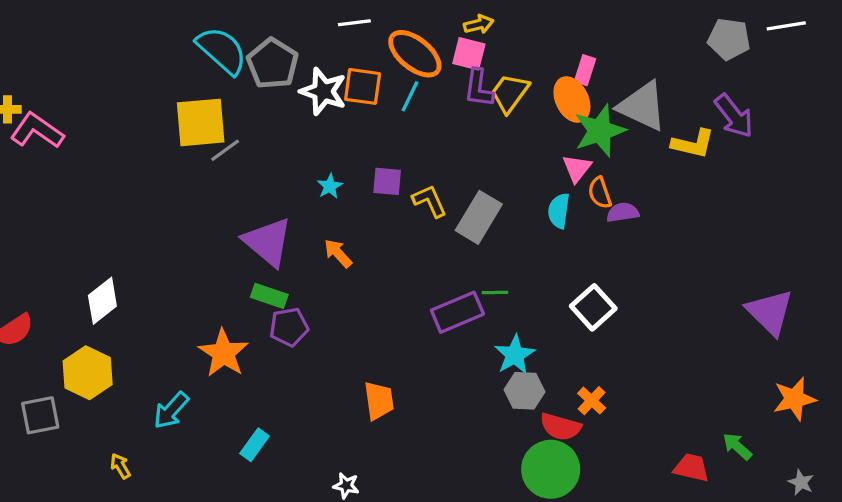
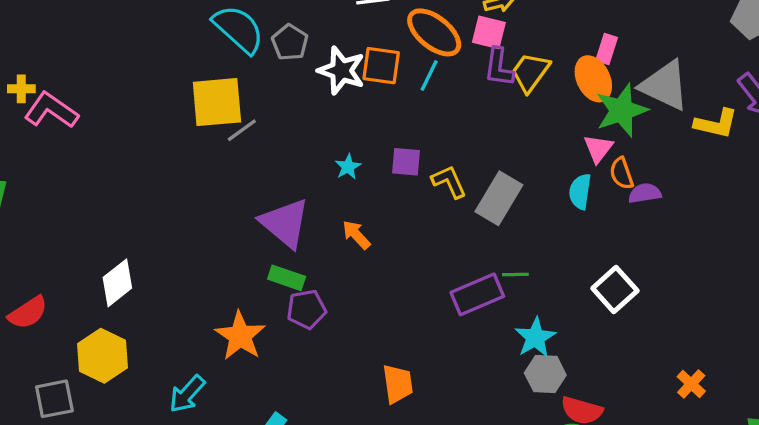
gray pentagon: (273, 64) -> (290, 42), size x0.7
orange cross: (592, 401) -> (691, 384), moved

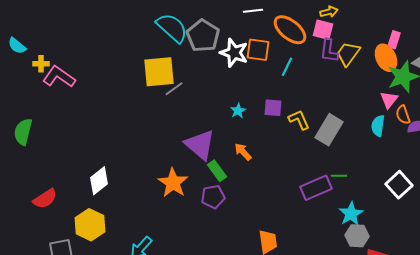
gray pentagon: (290, 42) -> (203, 36), size x1.5
cyan line: (429, 76) -> (287, 67), moved
green rectangle: (287, 278) -> (217, 171), moved, turned 35
orange star: (240, 336) -> (173, 183), moved

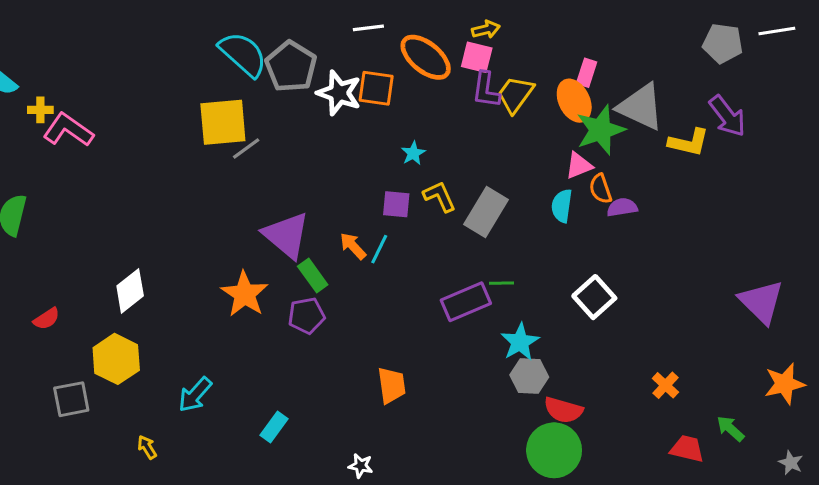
cyan line: (287, 67) -> (379, 249), moved
pink triangle: (389, 100) -> (579, 166), turned 30
purple square: (273, 108) -> (396, 204), moved
cyan star: (238, 111) -> (413, 153), moved
red semicircle: (45, 199) -> (47, 319), size x0.7

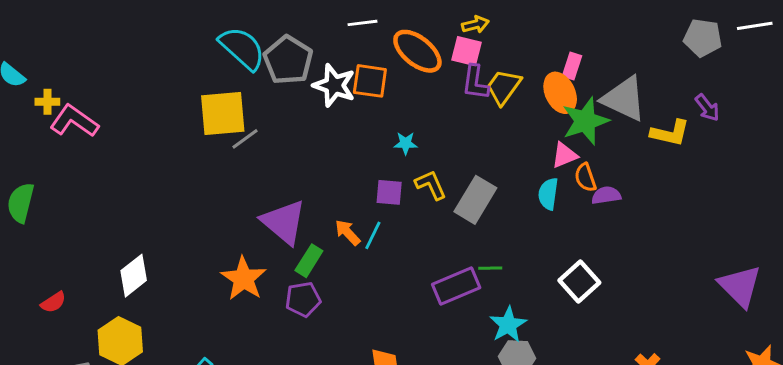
purple arrow: (727, 116) -> (707, 108), size x0.7
cyan star: (413, 153) -> (406, 143), turned 30
green rectangle: (313, 275) -> (309, 261), turned 68

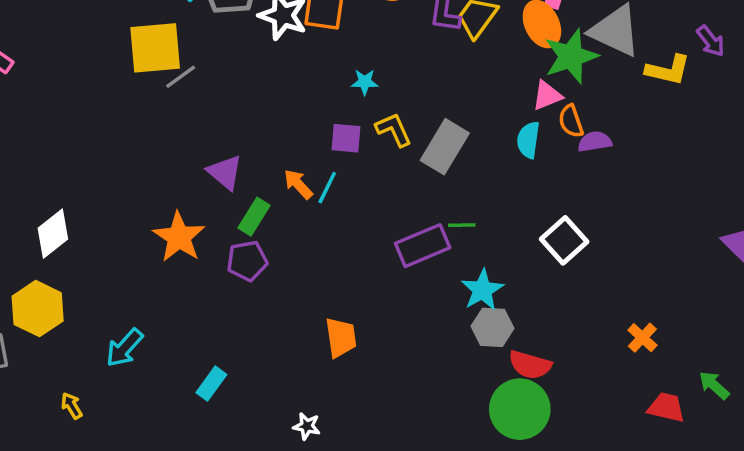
purple triangle: (284, 222) -> (225, 172), size x0.7

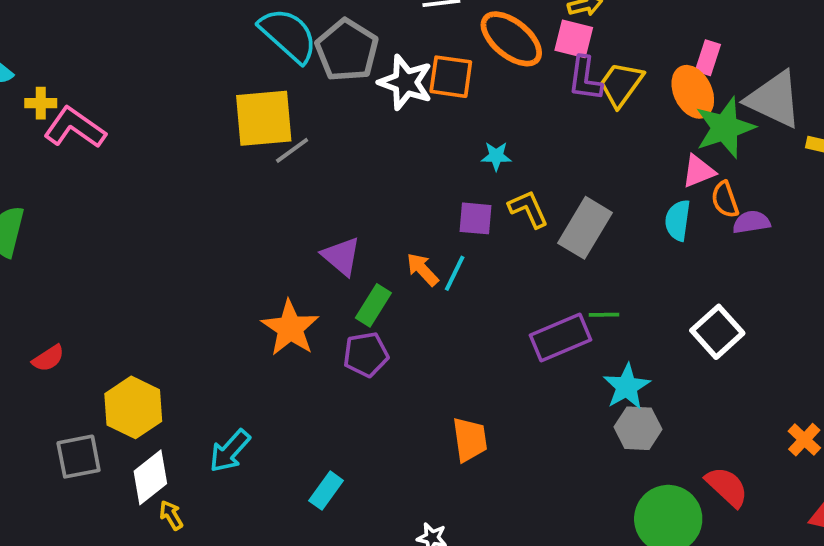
white diamond: (53, 234) -> (150, 477), moved
red semicircle: (530, 365) -> (727, 487), moved, turned -153

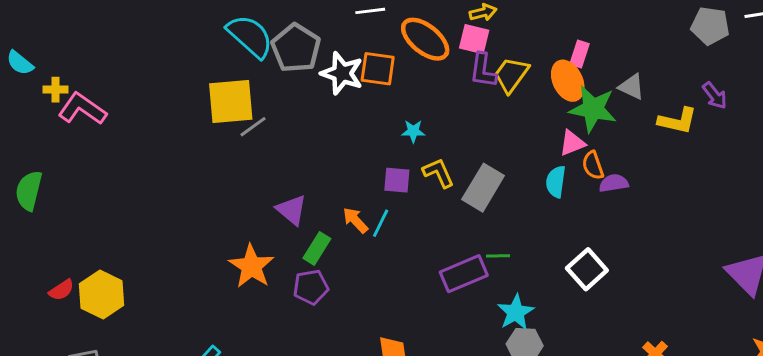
gray triangle: (774, 99) -> (632, 87), size x0.6
green star: (725, 128) -> (593, 109), turned 30
yellow hexagon: (133, 407) -> (102, 294), moved

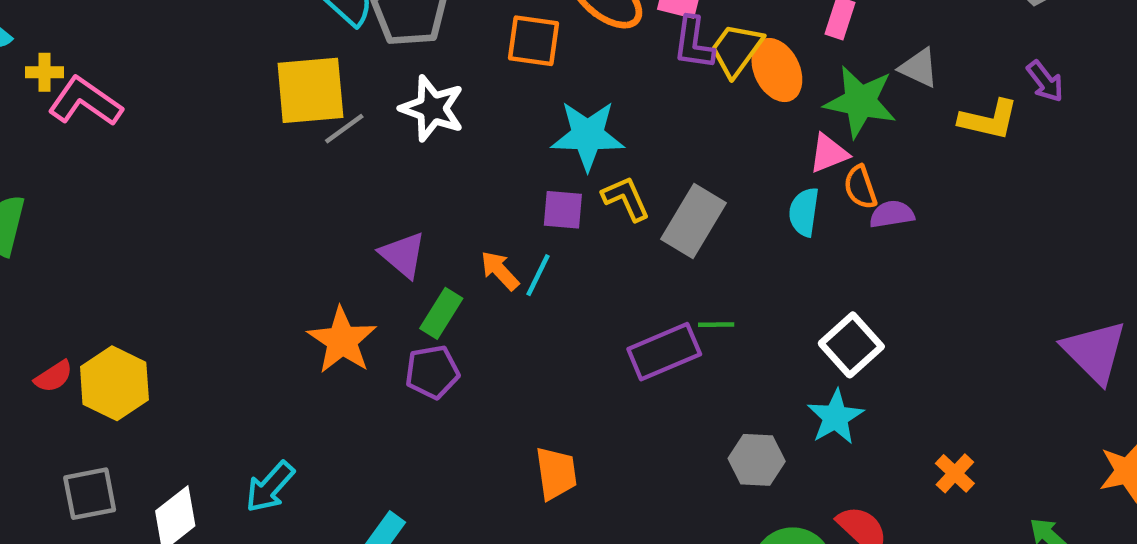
white star: (342, 73) -> (432, 108), moved
orange ellipse: (568, 81) -> (777, 70), moved
cyan star: (413, 131) -> (588, 135), size x2.0
cyan star: (516, 312) -> (835, 417), moved

